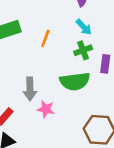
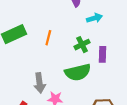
cyan arrow: (84, 27) -> (94, 18), moved, turned -56

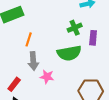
orange line: (48, 38) -> (29, 39), moved

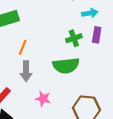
purple rectangle: (93, 38) -> (97, 35), moved
pink star: (47, 77) -> (43, 99), moved

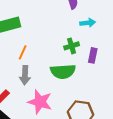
purple rectangle: (97, 35) -> (93, 55), moved
pink star: (43, 99) -> (40, 102), size x1.6

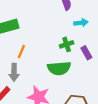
purple rectangle: (93, 55) -> (86, 53), turned -40
gray arrow: (25, 75) -> (14, 72), moved

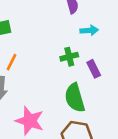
green semicircle: (59, 68) -> (75, 98), moved, turned 75

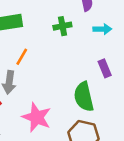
green cross: (69, 57) -> (62, 26), moved

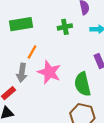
pink star: (37, 117) -> (49, 72), moved

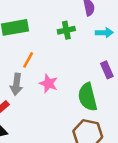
pink star: (49, 72) -> (49, 83), size x0.7

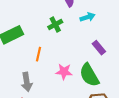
orange line: (28, 60) -> (38, 54), moved
pink star: (49, 83) -> (64, 72), moved

